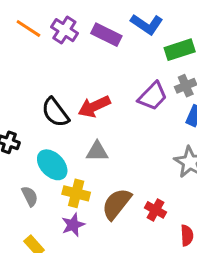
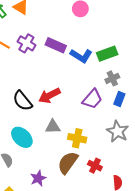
blue L-shape: (147, 24) -> (81, 56), moved
purple trapezoid: (153, 96) -> (92, 99), moved
yellow cross: (76, 193) -> (77, 138), moved

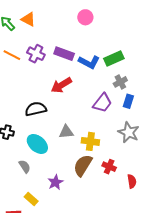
red arrow: (49, 96) -> (61, 85), moved
black semicircle: (23, 101) -> (36, 109), turned 120

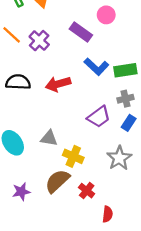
purple rectangle: (64, 54) -> (81, 32), moved
black semicircle: (36, 109) -> (18, 82), moved

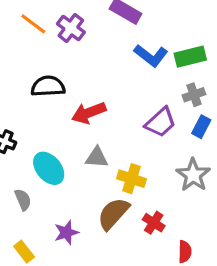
red arrow: (58, 84) -> (89, 113), moved

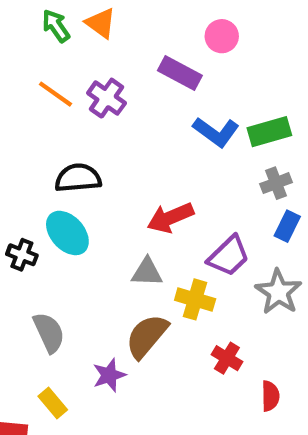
red arrow: (89, 113) -> (170, 218), moved
purple trapezoid: (161, 122) -> (229, 256), moved
cyan ellipse: (49, 168) -> (67, 233), moved
gray semicircle: (23, 200) -> (49, 332), size x1.4
brown semicircle: (113, 214) -> (147, 336), moved

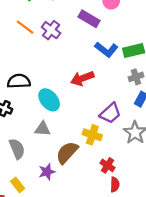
black semicircle: (78, 178) -> (19, 81), moved
red arrow: (170, 218) -> (82, 78), moved
cyan ellipse: (67, 233) -> (49, 100), moved
gray triangle: (147, 272) -> (43, 129), moved
red semicircle: (270, 396) -> (115, 185), moved

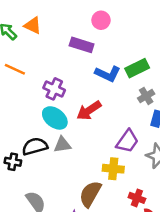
purple cross: (51, 30) -> (54, 89), moved
black semicircle: (19, 81) -> (35, 146), moved
cyan ellipse: (49, 100) -> (55, 118), moved
gray triangle: (43, 129) -> (62, 145), moved

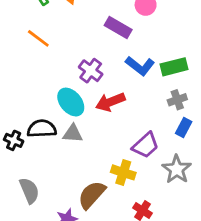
purple cross: (54, 89) -> (91, 71), moved

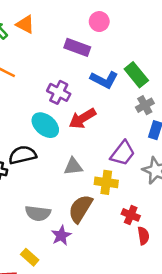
green rectangle: (174, 67) -> (136, 75), turned 75
gray triangle: (73, 134) -> (73, 166), moved
gray semicircle: (29, 191) -> (38, 213), moved, turned 130

